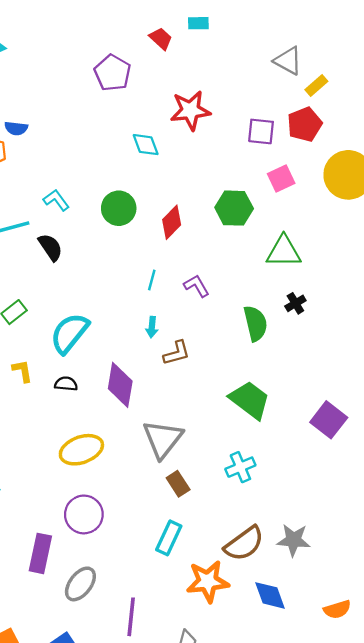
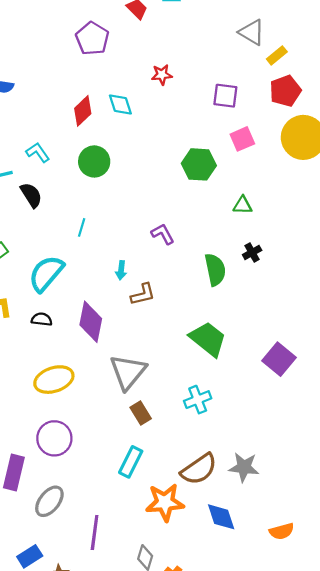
red star: (190, 110) -> (162, 75), size x0.6
red pentagon: (305, 124) -> (285, 91), moved
red diamond: (172, 222) -> (83, 111), moved
green triangle: (284, 252) -> (243, 205), size x0.6
cyan line: (152, 280) -> (82, 227), moved

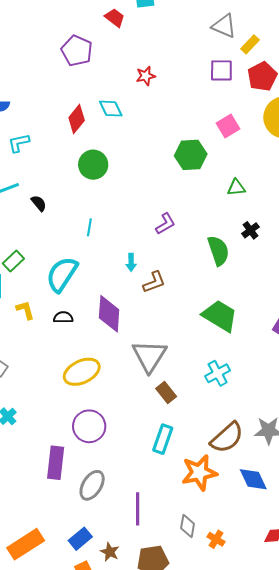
purple square: (225, 96) -> (221, 70), moved
cyan L-shape: (38, 152) -> (19, 143), moved, turned -60
black semicircle: (31, 195) -> (39, 203), size x0.7
purple L-shape: (163, 234) -> (165, 224), turned 95

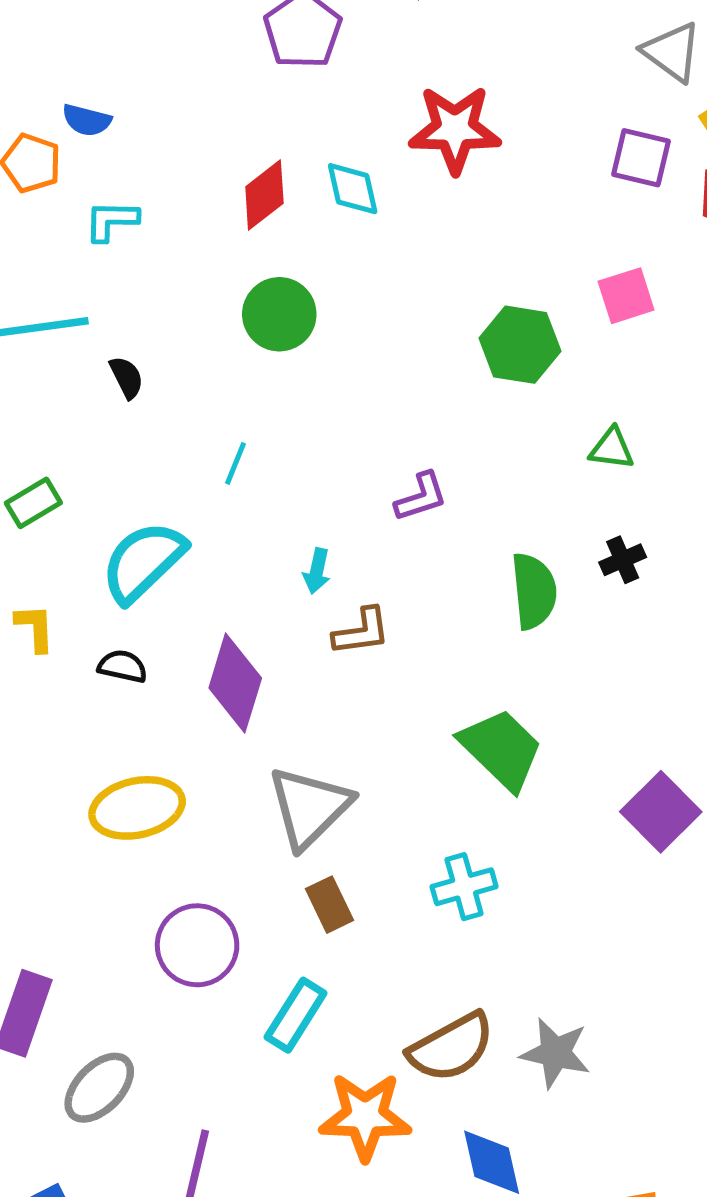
red star: (146, 76) -> (455, 129), size x1.8
purple circle: (89, 426) -> (197, 945), moved

